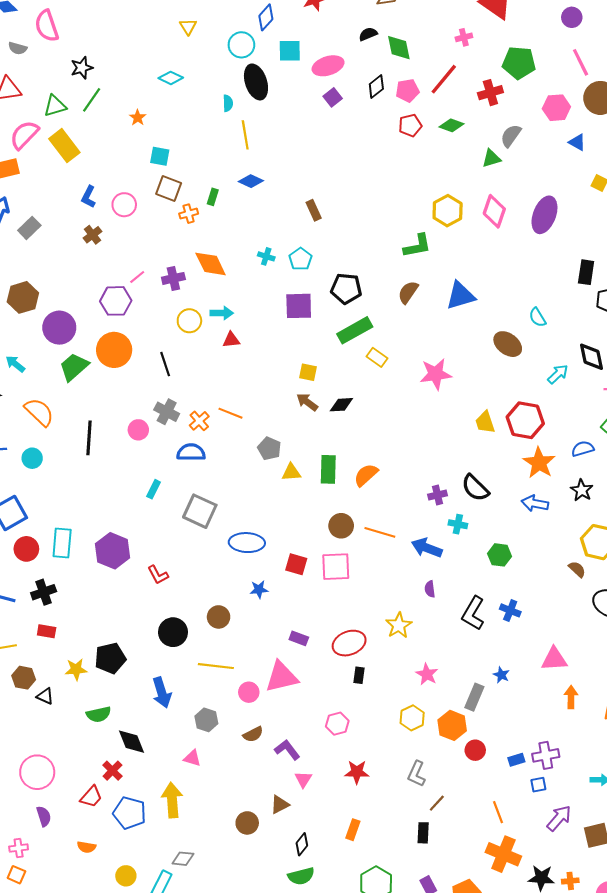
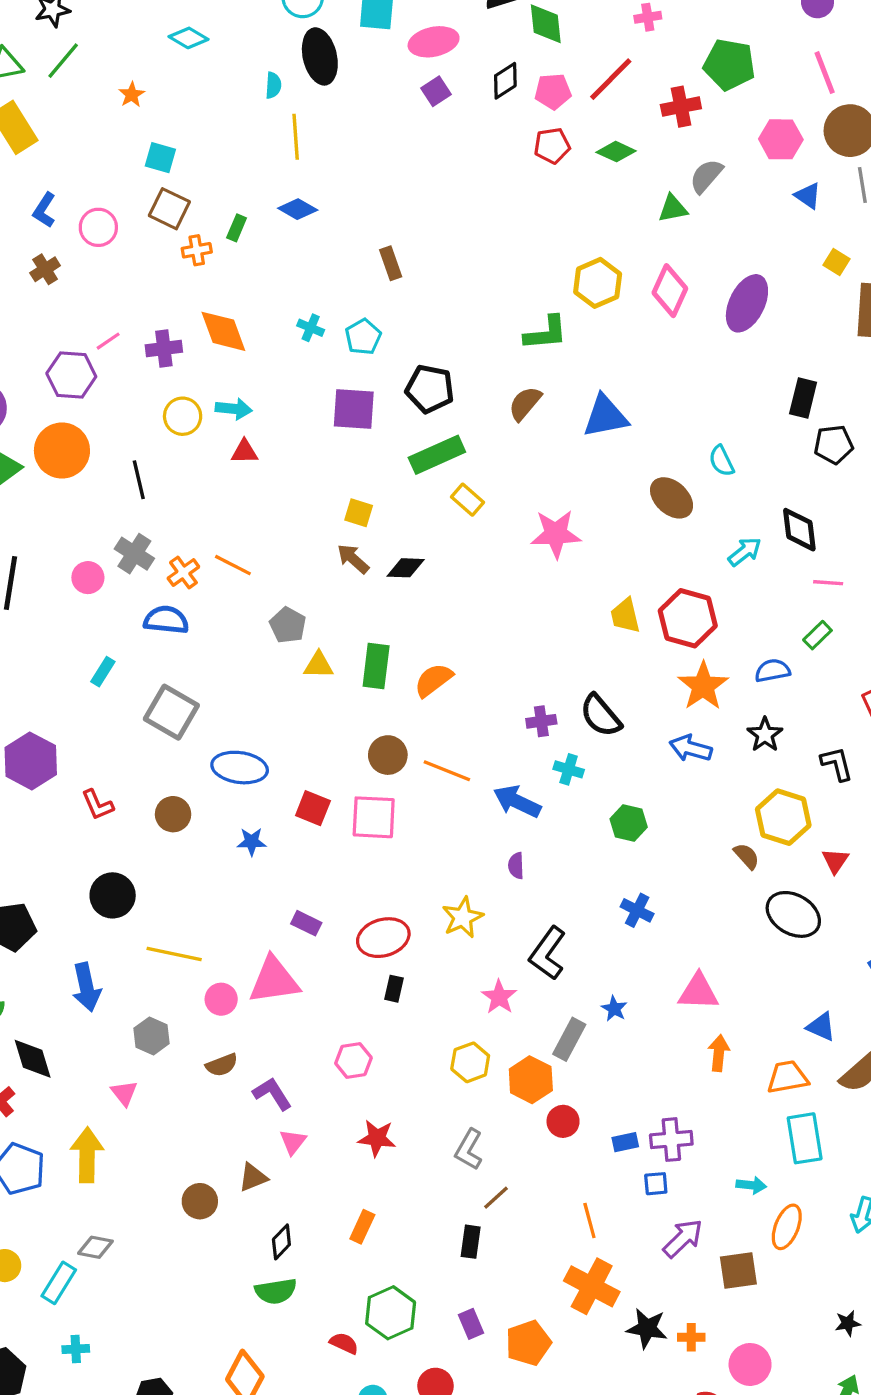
black L-shape: (473, 613) -> (548, 953), moved
brown circle: (219, 617) -> (173, 814), moved
pink triangle: (192, 758) -> (124, 1093), turned 30

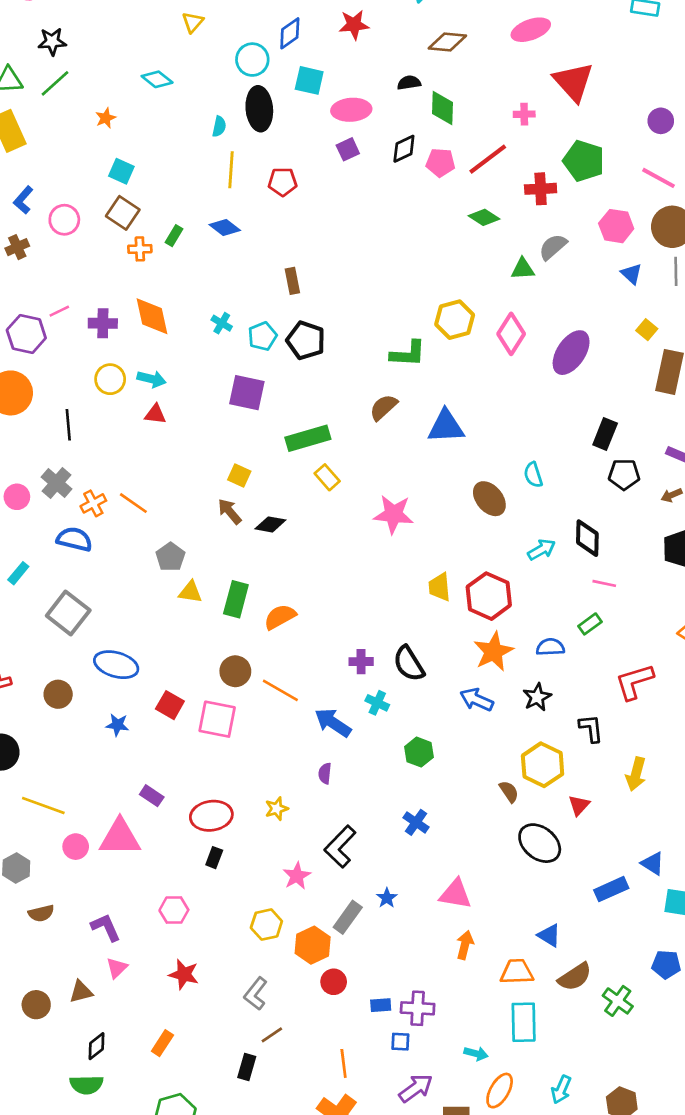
pink line: (825, 73) -> (658, 178), turned -48
red pentagon: (552, 146) -> (283, 182), moved
black pentagon: (430, 389) -> (306, 340), moved
yellow star: (463, 917) -> (277, 809), size x0.7
brown semicircle: (222, 1065) -> (41, 913), moved

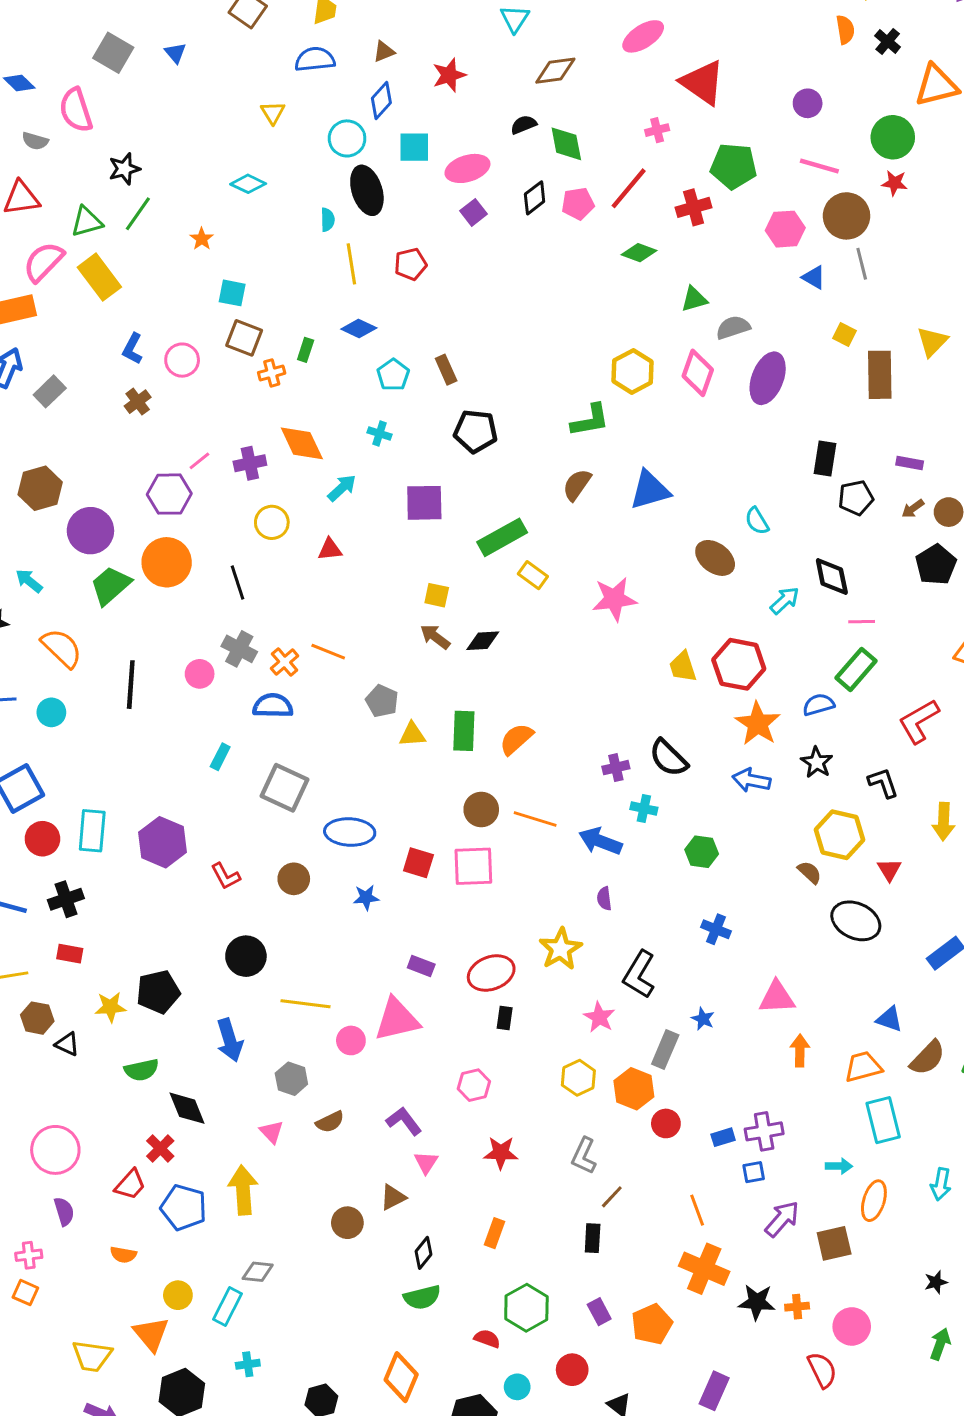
gray semicircle: (553, 247) -> (733, 327), moved, turned 36
cyan pentagon: (262, 336) -> (393, 375), moved
cyan arrow: (152, 379) -> (342, 488), moved, turned -44
green rectangle: (590, 624) -> (856, 669), size x1.6
yellow star: (277, 809) -> (560, 949), size x1.6

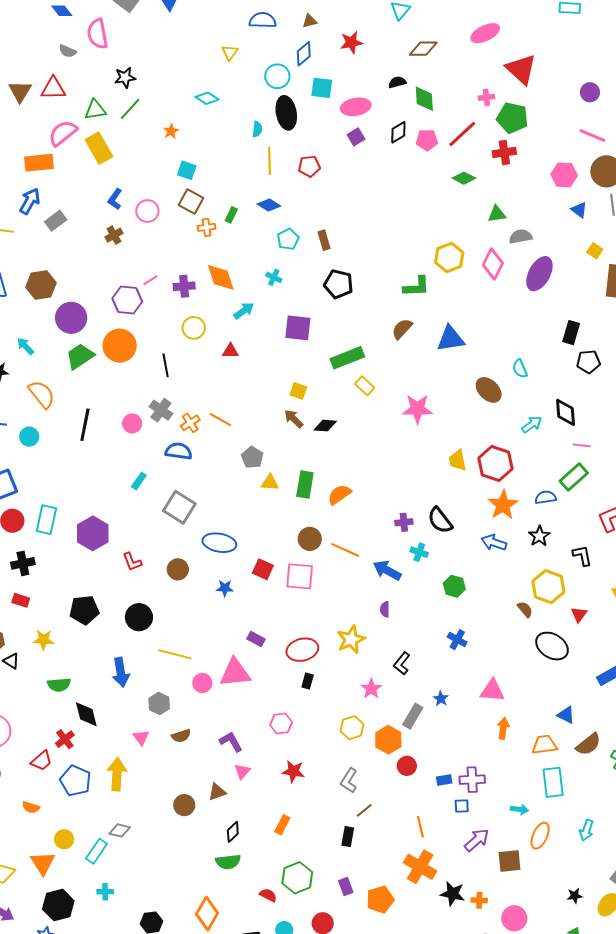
green pentagon: (734, 166) -> (512, 118), moved
black L-shape: (639, 974) -> (402, 663), size x0.7
black pentagon: (158, 992) -> (84, 610), moved

